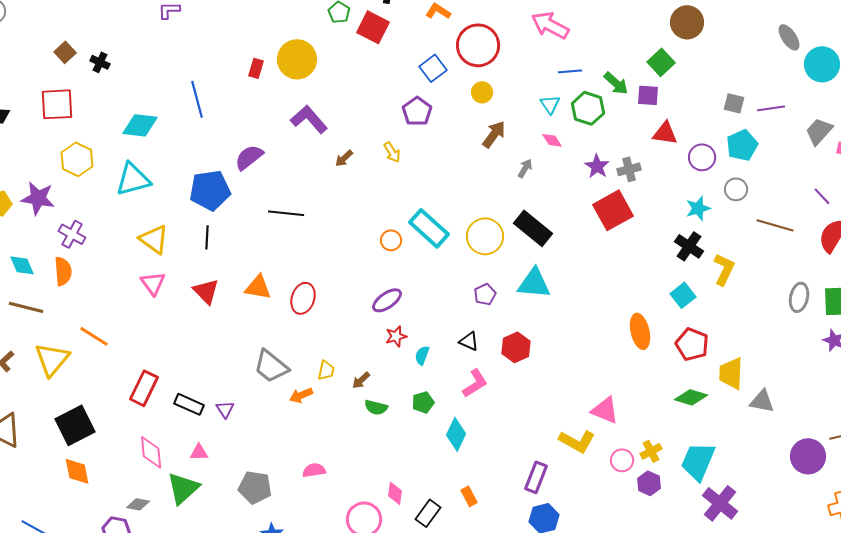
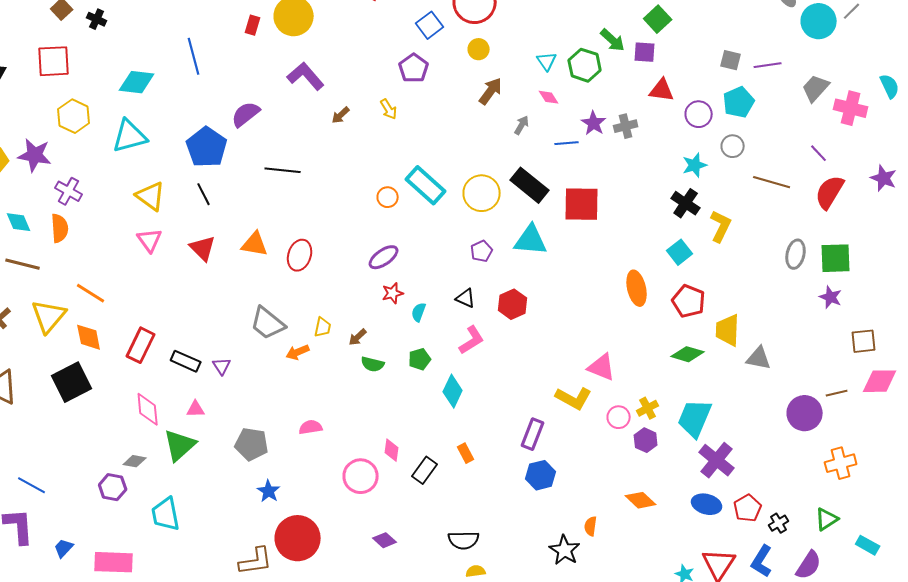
blue line: (570, 71) -> (567, 143), moved
blue pentagon: (210, 190) -> (207, 147), turned -30
red square: (613, 210) -> (582, 204), moved, turned 30
black line: (207, 237) -> (204, 194), turned -30
orange diamond: (77, 471) -> (89, 337), moved

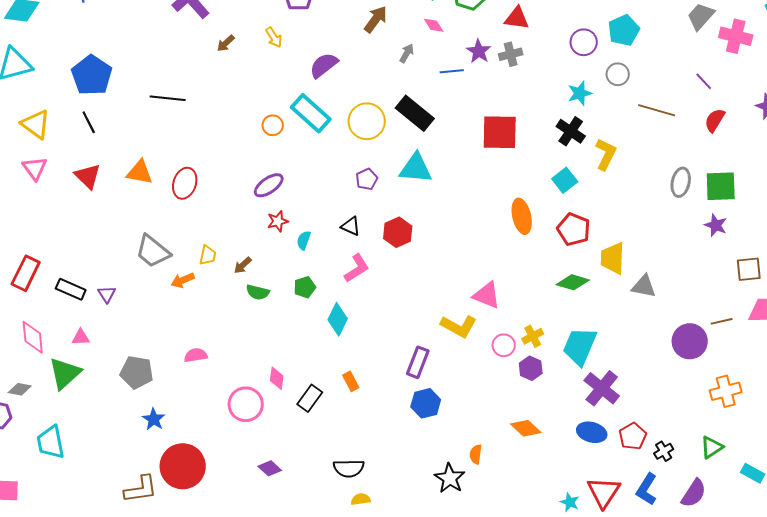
red triangle: (662, 90) -> (517, 18), moved
purple semicircle: (246, 114) -> (324, 65), moved
red semicircle: (830, 192) -> (715, 120), size x0.7
red square: (582, 204) -> (500, 132), moved

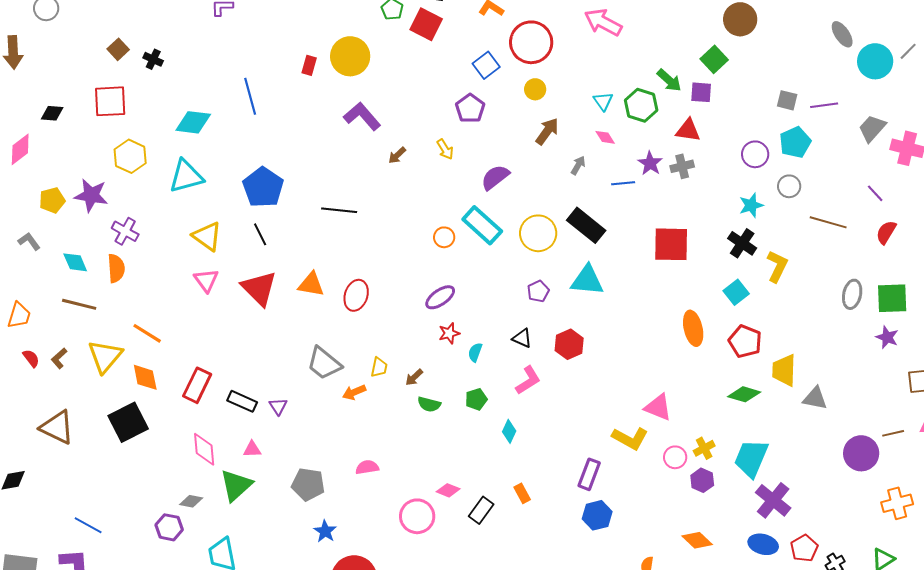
red triangle: (88, 176) -> (259, 288), size x1.4
cyan diamond: (338, 319) -> (509, 431), size x0.7
pink diamond: (277, 378) -> (448, 490), turned -75

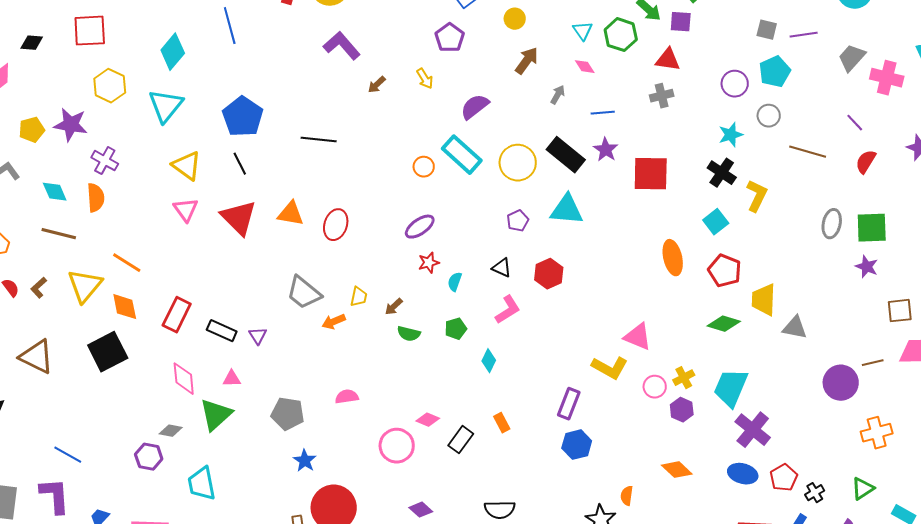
cyan diamond: (193, 122) -> (173, 52), turned -57
purple star: (650, 163) -> (606, 150), moved
cyan triangle: (186, 176) -> (166, 106), turned -36

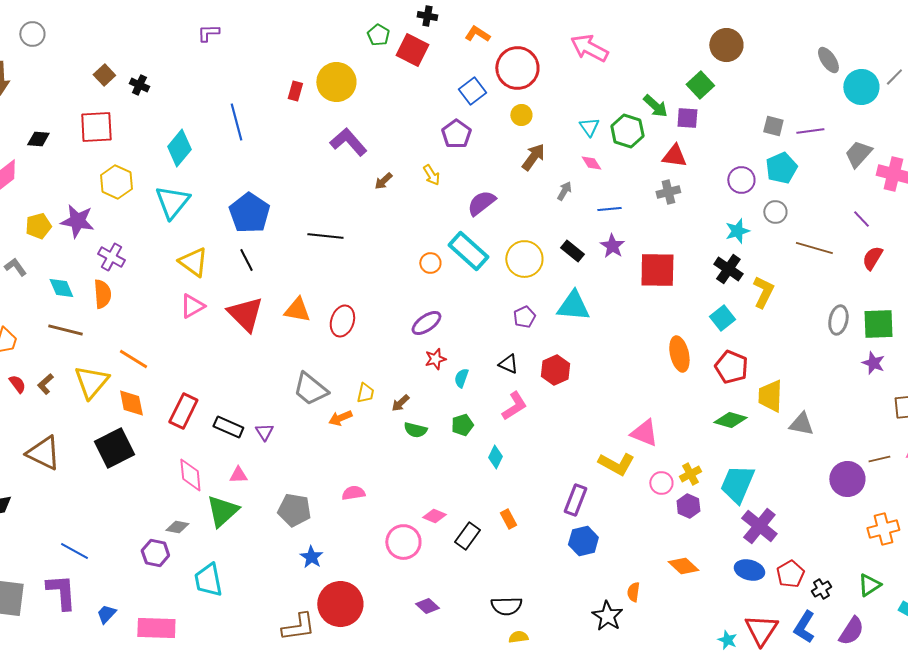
black rectangle: (566, 155) -> (572, 251), size x0.6
pink triangle: (186, 210) -> (192, 306), turned 36

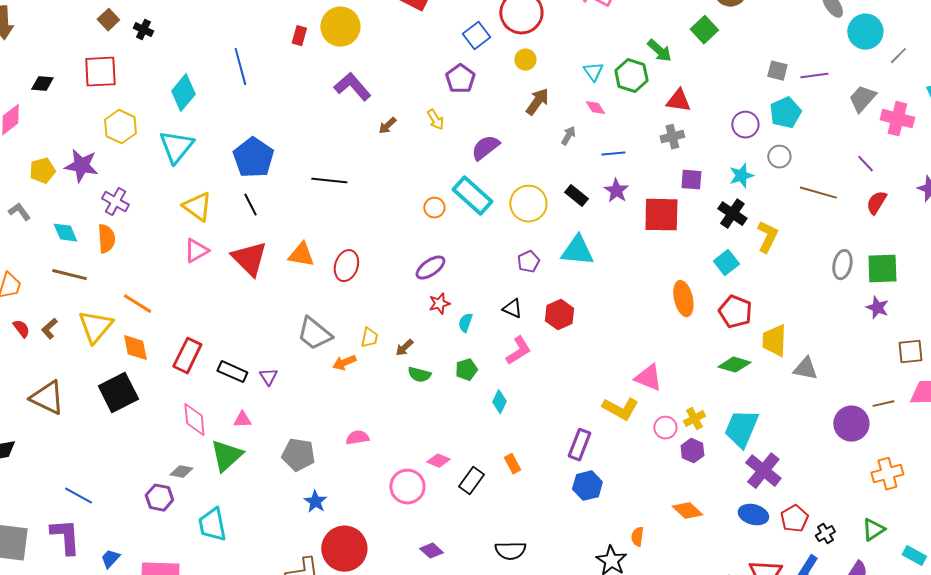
gray line: (894, 77) -> (898, 56), moved
purple square: (687, 118) -> (691, 180), moved

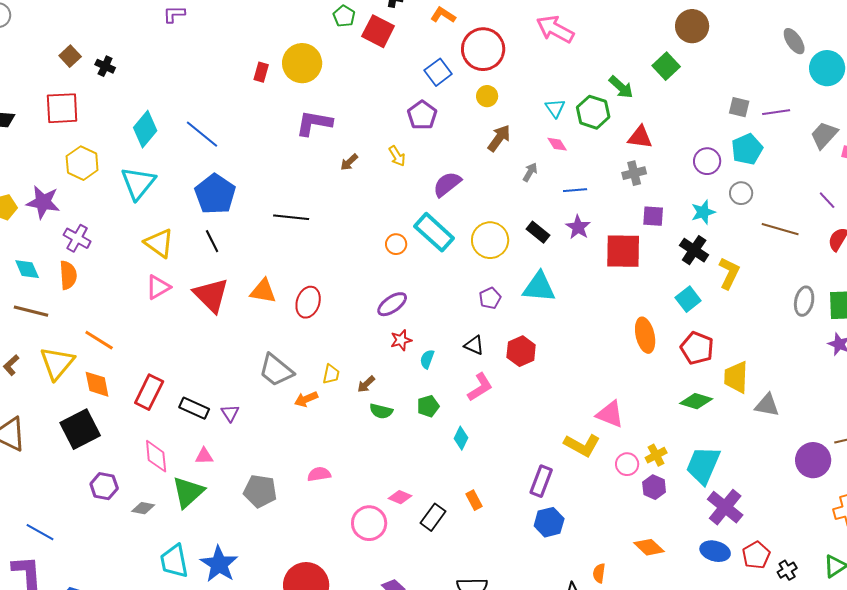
blue line: (240, 67) -> (202, 134), moved, turned -36
purple L-shape: (352, 87) -> (314, 123), turned -39
purple hexagon: (159, 498) -> (104, 486), moved
blue star: (315, 502) -> (219, 564), moved, size x1.6

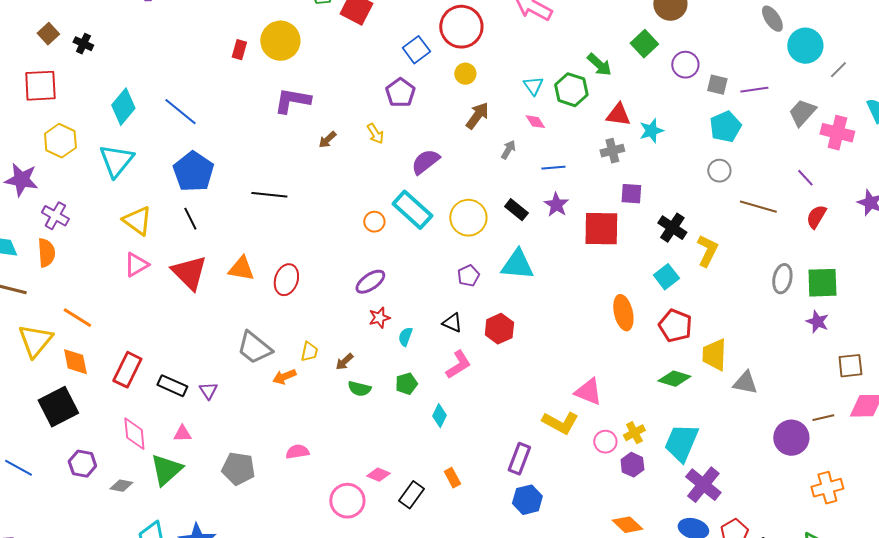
purple circle: (707, 161) -> (685, 65), moved
cyan star: (703, 212) -> (651, 131), moved
blue line: (40, 532) -> (18, 468), moved

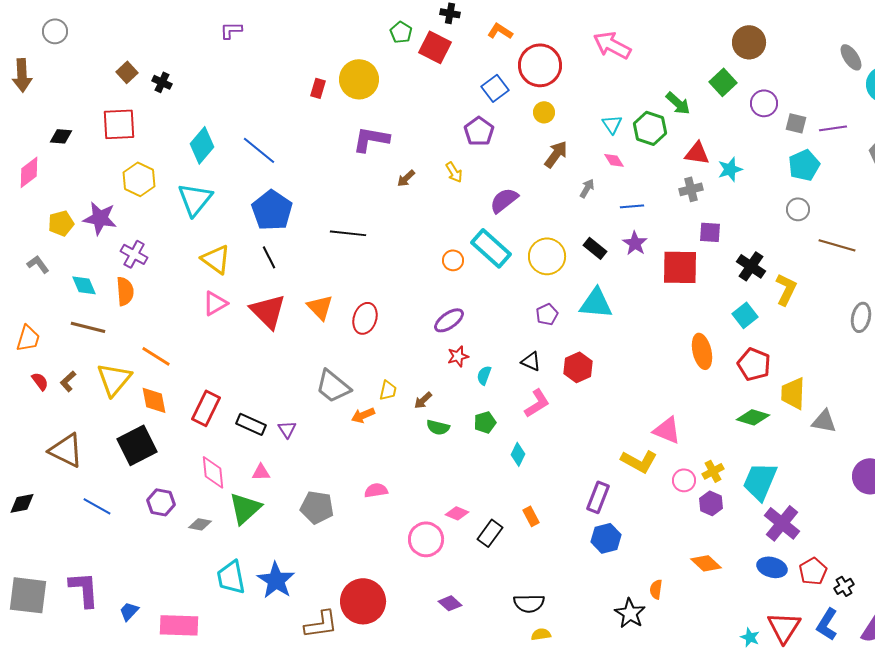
orange triangle: (241, 269) -> (320, 307), turned 36

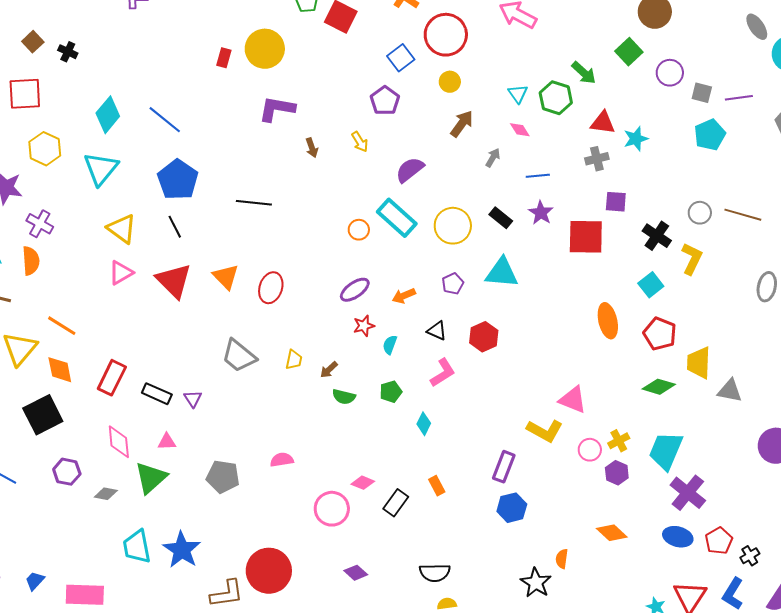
brown arrow: (406, 178) -> (312, 148), turned -66
gray circle: (798, 209) -> (700, 213), moved
orange arrow: (363, 415) -> (404, 296), moved

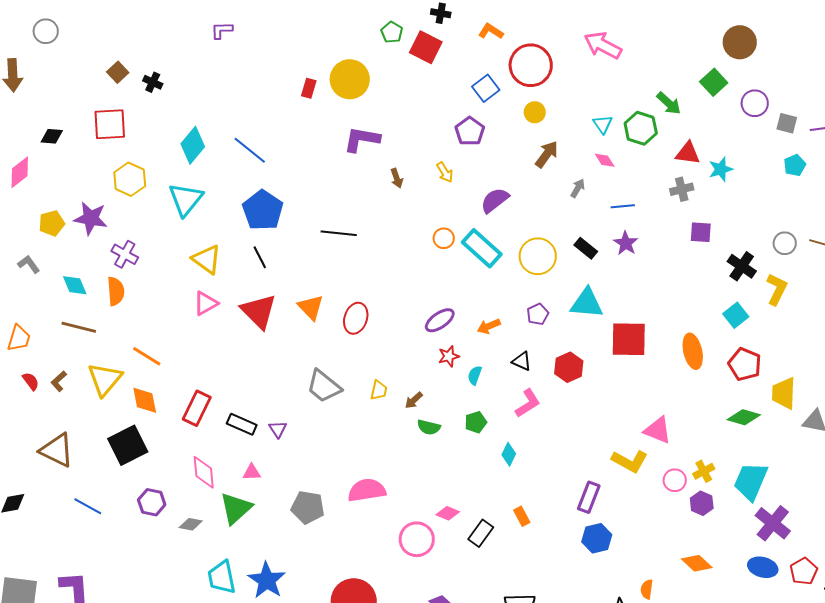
cyan pentagon: (710, 135) -> (795, 165), size x0.7
orange circle: (359, 230) -> (444, 238), moved
red square: (586, 237) -> (629, 339), moved
pink semicircle: (282, 460) -> (367, 490), size x1.6

